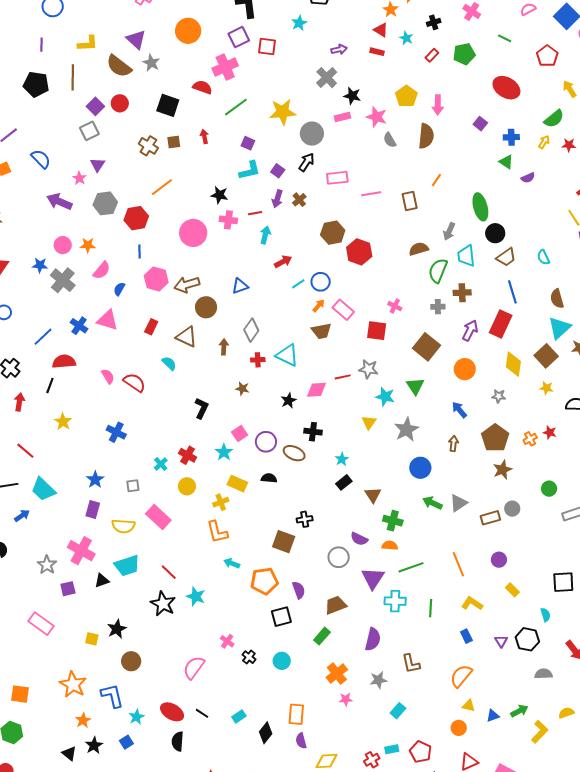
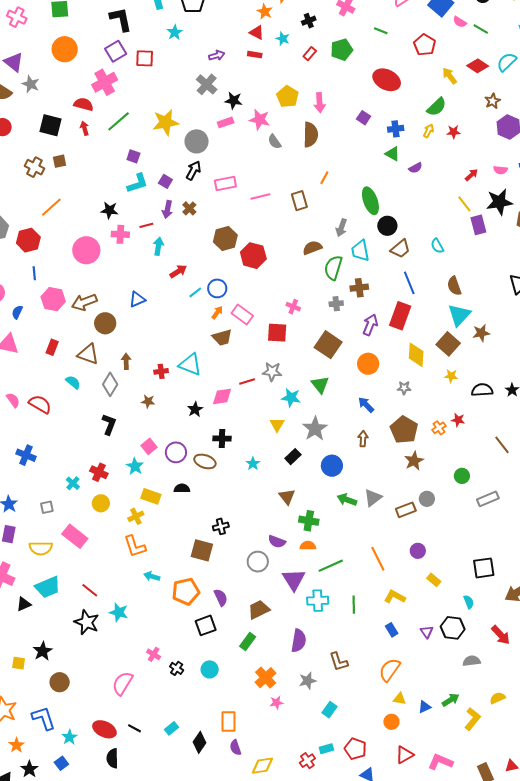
red arrow: (204, 137) -> (85, 128), moved
gray diamond: (251, 330) -> (110, 384), moved
black rectangle: (344, 482) -> (293, 457), moved

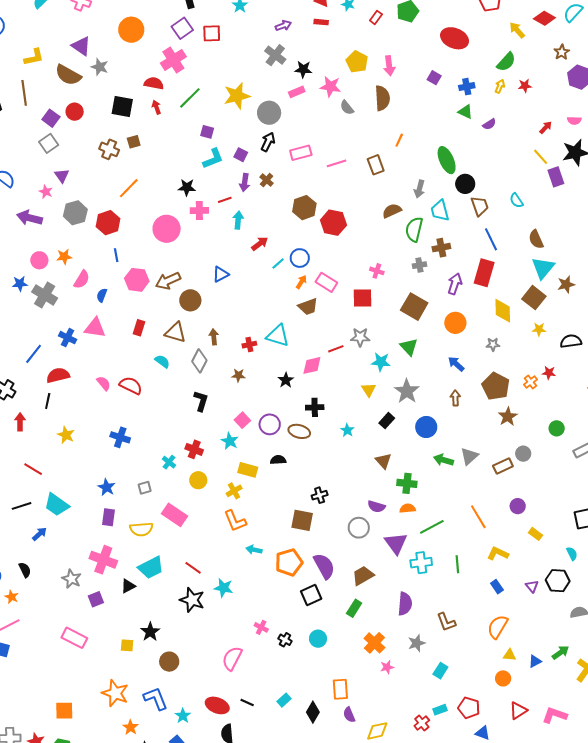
brown trapezoid: (400, 249) -> (480, 206), turned -65
purple semicircle: (221, 597) -> (324, 566), size x1.5

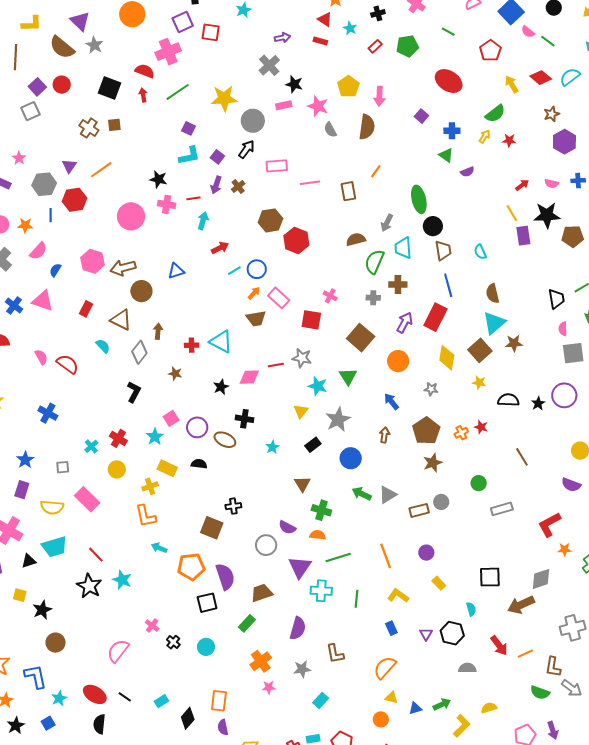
purple triangle: (62, 176) -> (69, 166), moved
blue line: (116, 255) -> (51, 215), moved
yellow square: (127, 645) -> (20, 595), moved

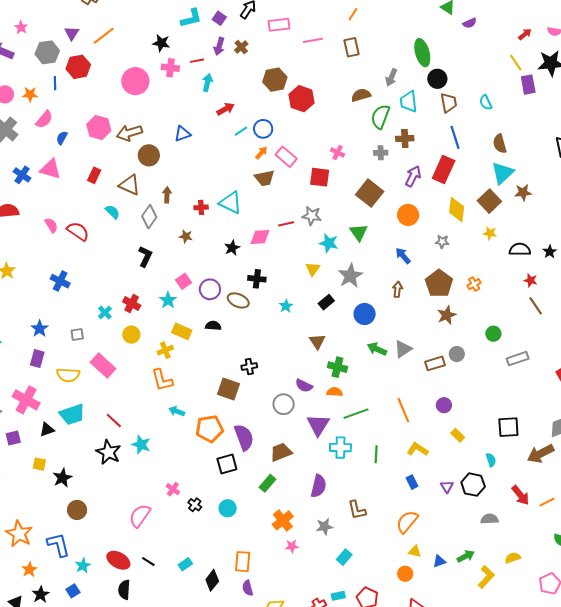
orange line: (376, 171) -> (353, 14), moved
red star: (481, 427) -> (531, 280), moved

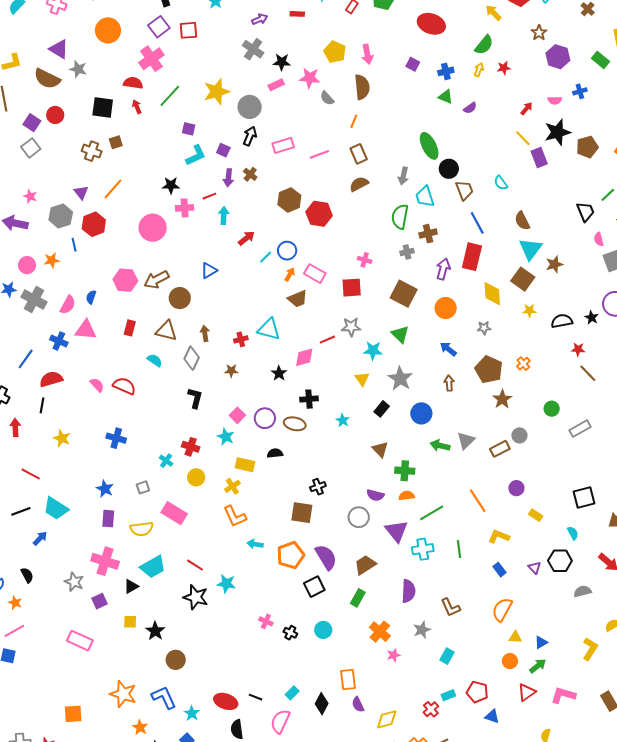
brown semicircle: (361, 95) -> (359, 184), moved
pink semicircle: (44, 119) -> (68, 305), moved
pink semicircle: (140, 516) -> (280, 721), moved
green arrow: (466, 556) -> (538, 666), moved

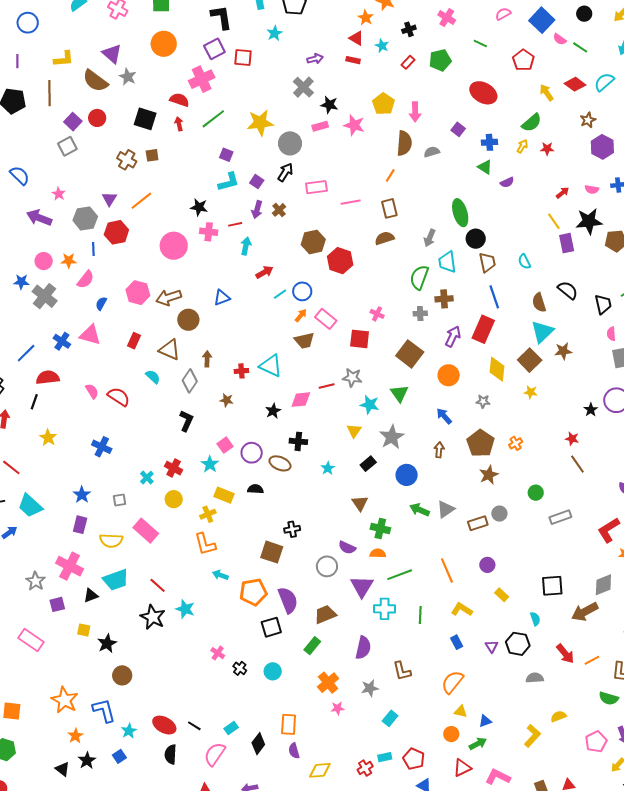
gray semicircle: (327, 98) -> (432, 152), moved, turned 105
pink semicircle: (68, 305) -> (86, 280), moved
black semicircle: (562, 321) -> (568, 290), moved, turned 40

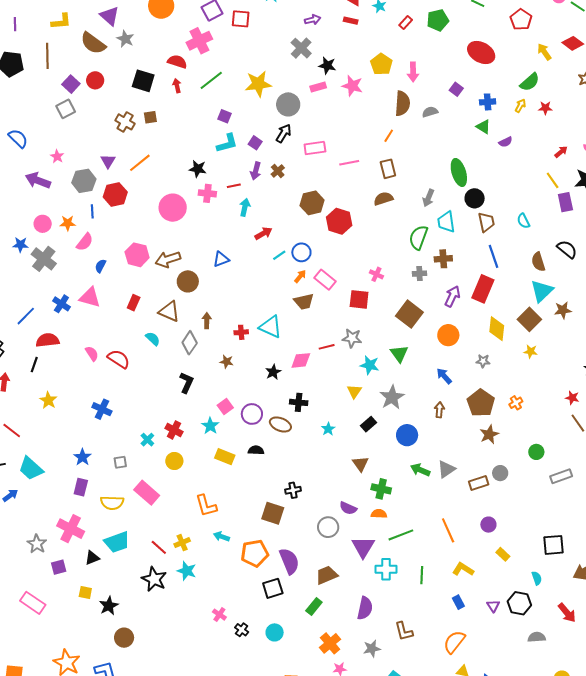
yellow cross: (208, 514) -> (182, 543), moved

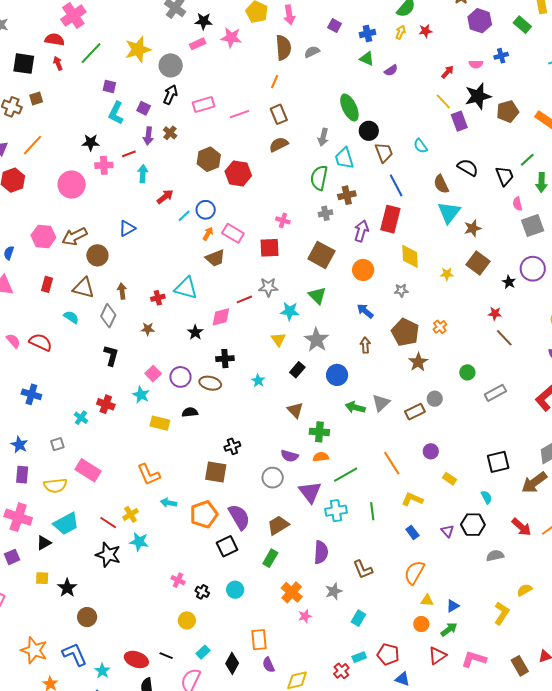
cyan L-shape: (227, 143) -> (116, 113), turned 140
brown square: (529, 319) -> (478, 263), moved
yellow circle: (174, 461) -> (187, 620), moved

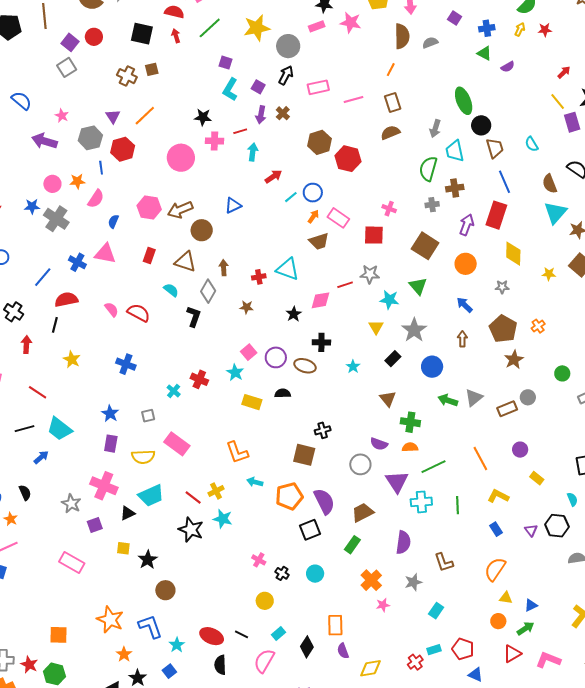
black L-shape: (111, 356) -> (194, 316), moved

